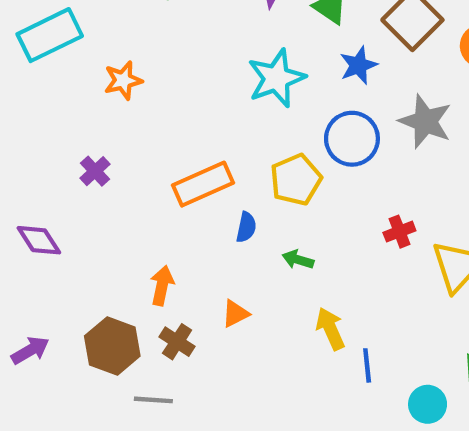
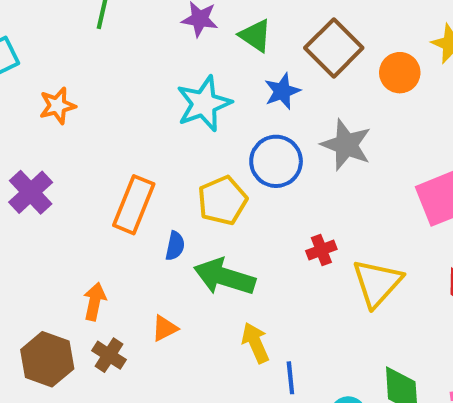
purple cross: (95, 171) -> (31, 192), size x1.5
orange rectangle: (203, 184) -> (134, 205), turned -44
green arrow: (298, 260) -> (224, 277), size x2.0

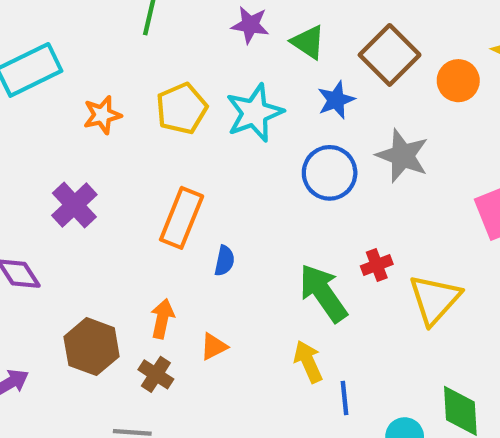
yellow pentagon: (222, 201) -> (182, 109), moved
green arrow: (224, 277) -> (323, 293), moved, turned 38
orange arrow: (95, 302) -> (162, 319), moved
brown hexagon: (47, 359) -> (92, 347), moved

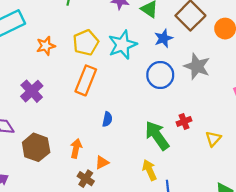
orange rectangle: (182, 218) -> (86, 80), moved
yellow triangle: (435, 299) -> (213, 139), size x0.6
brown hexagon: (92, 347) -> (36, 147), moved
brown cross: (156, 374) -> (86, 179), moved

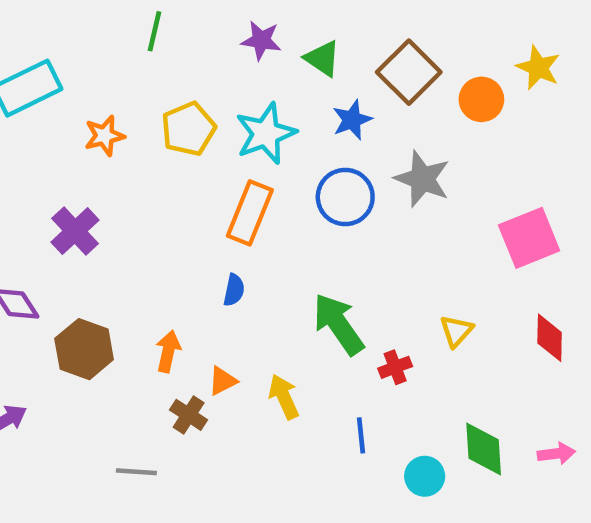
orange rectangle: (86, 80) -> (250, 213), moved
red cross: (184, 121) -> (395, 367), moved
yellow arrow: (149, 170) -> (284, 397), moved

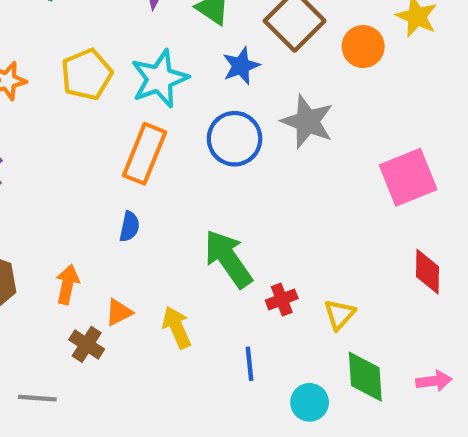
yellow triangle: (456, 331) -> (340, 314), moved

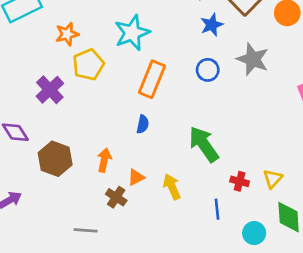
yellow pentagon: (87, 74) -> (88, 65), moved
cyan star: (160, 79) -> (132, 33), moved
blue circle: (235, 139) -> (208, 70), size x0.7
red cross: (282, 299) -> (240, 181), moved, turned 36

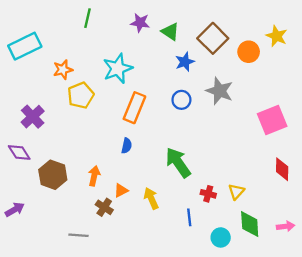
purple cross: (50, 90) -> (33, 117), moved

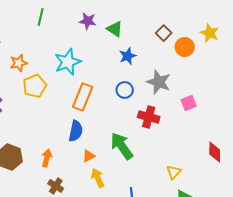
brown square: (213, 38) -> (164, 33), moved, size x0.6
pink square: (272, 120) -> (189, 103), moved, size x0.6
blue semicircle: (127, 146) -> (76, 131), size x1.5
orange triangle: (121, 190) -> (89, 156), moved
red cross: (208, 194) -> (149, 117), moved, size x1.5

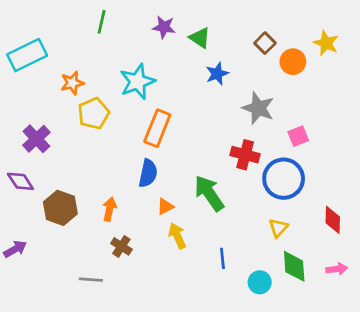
blue circle: (125, 90) -> (284, 179), moved, size x1.8
red diamond: (215, 152) -> (333, 220), moved

